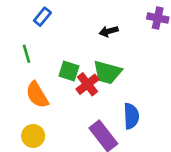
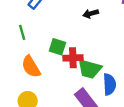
green trapezoid: (107, 72) -> (90, 69), moved
red cross: (87, 84) -> (73, 58), turned 36

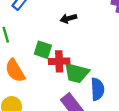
black arrow: (91, 14) -> (68, 18), moved

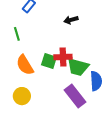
green square: (43, 50) -> (49, 61), moved

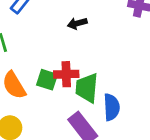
green trapezoid: (78, 67) -> (87, 88), turned 80

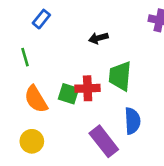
green trapezoid: (87, 88) -> (120, 76), moved

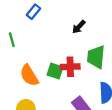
black arrow: (98, 38) -> (79, 27), turned -32
green line: (25, 57) -> (12, 40), moved

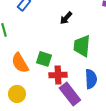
red cross: (70, 67) -> (58, 75), moved

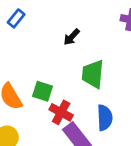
red cross: (58, 75) -> (61, 112), turned 30

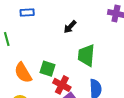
blue rectangle: (16, 18) -> (27, 13), turned 48

